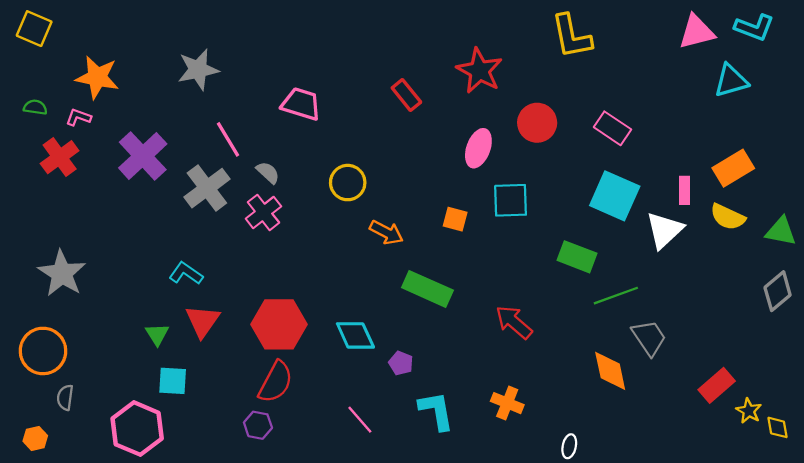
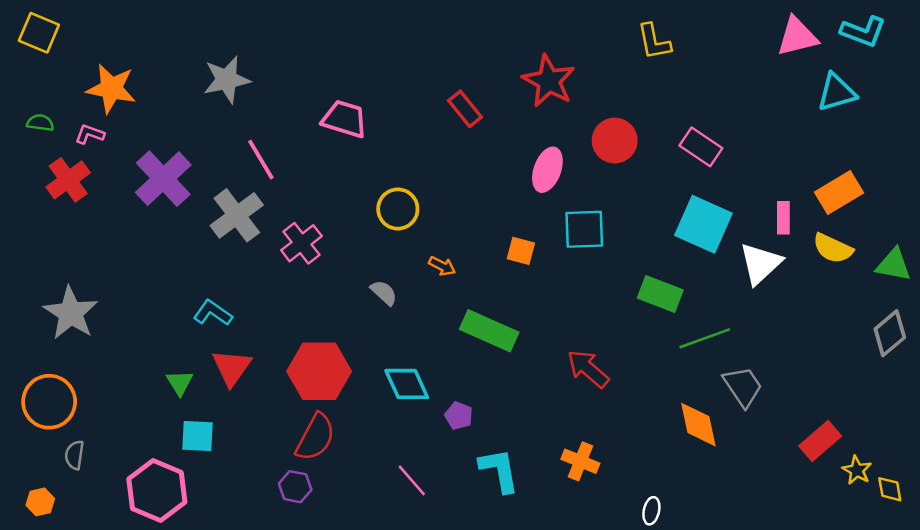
yellow L-shape: (571, 36) -> (654, 42), size x0.7
gray semicircle: (268, 173) -> (384, 293), moved
orange arrow: (386, 232) -> (442, 266), size x0.7

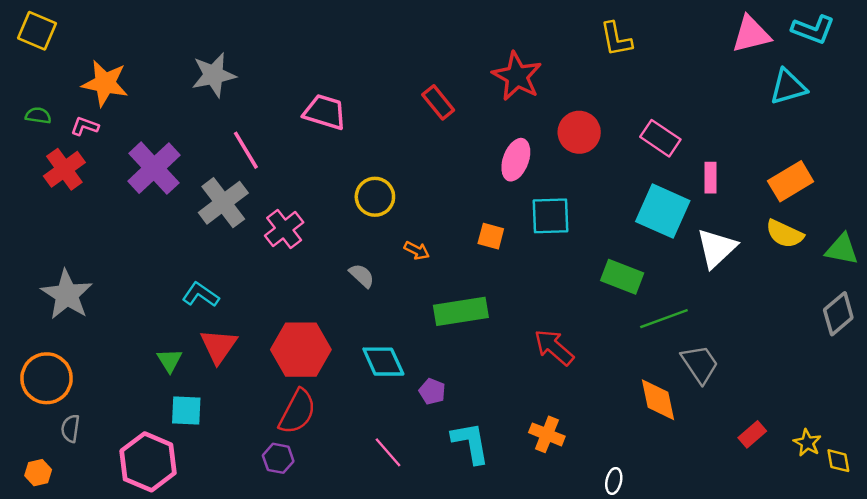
pink rectangle: (783, 218) -> (711, 178), moved
green rectangle: (489, 331) -> (461, 311), turned -33
red rectangle: (820, 441) -> (752, 434), moved, size x0.7

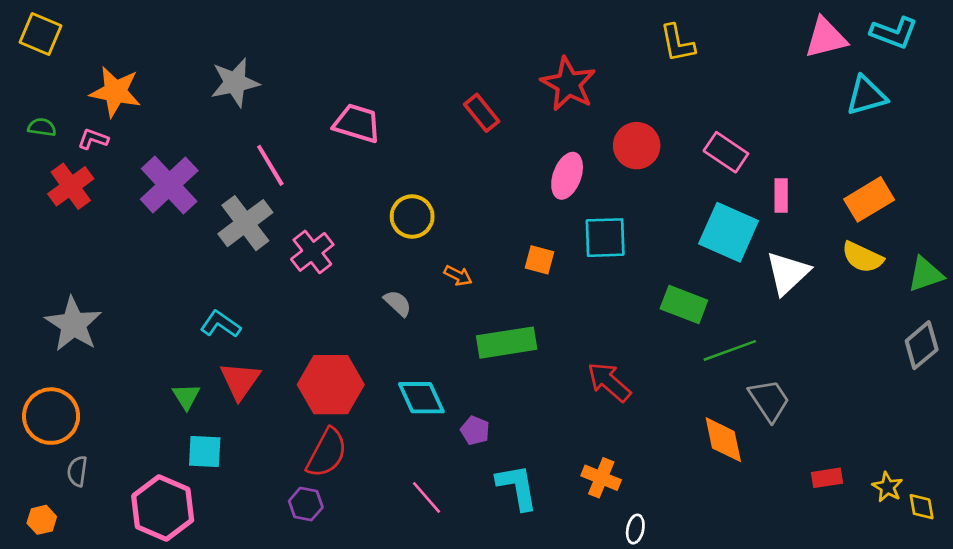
green triangle: (842, 249) -> (925, 274), turned -30
red rectangle: (752, 434) -> (827, 478), turned 32
white ellipse: (614, 481) -> (635, 529), moved

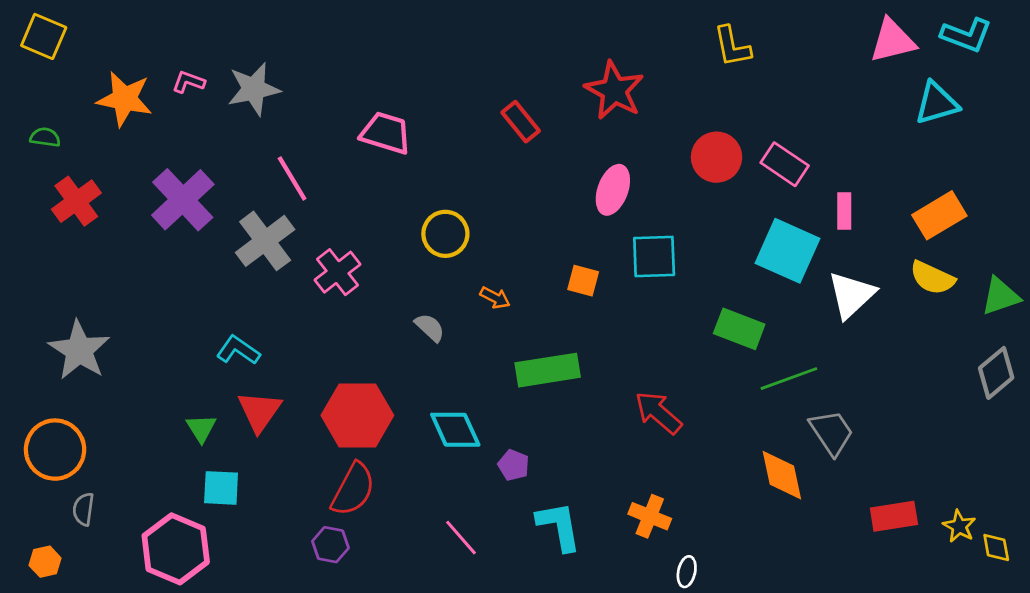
pink L-shape: (93, 139) -> (188, 82), moved
red circle: (637, 146) -> (717, 157), moved
red rectangle: (827, 478) -> (894, 516), size x1.4

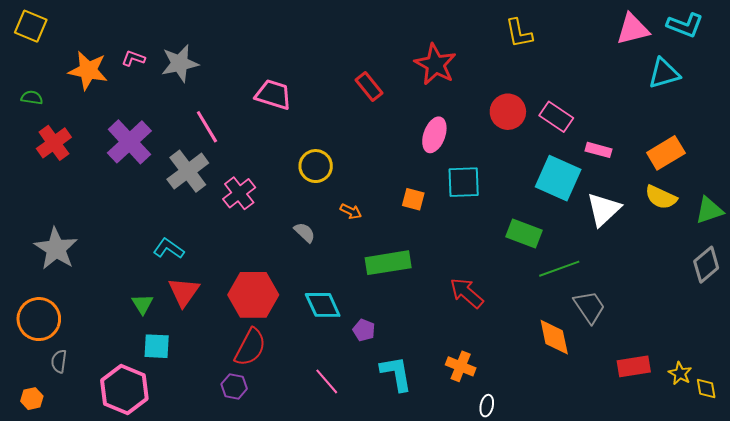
pink rectangle: (844, 211) -> (598, 150), turned -75

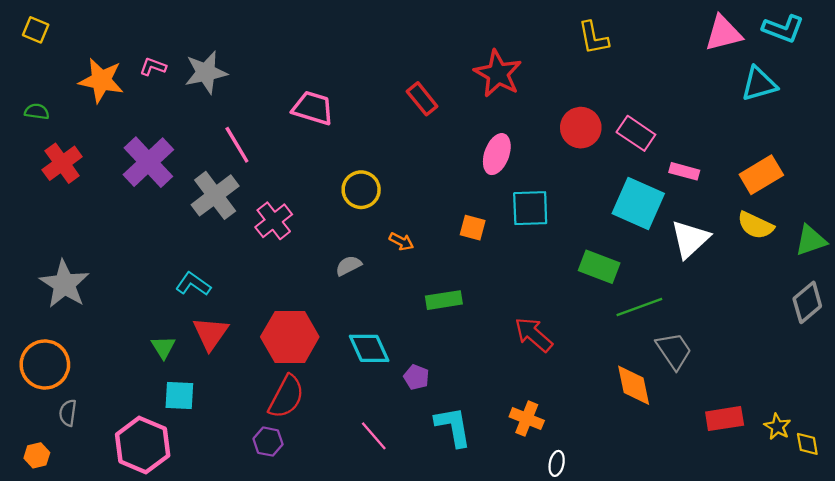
yellow square: (31, 26) -> (36, 30), size x0.7
gray semicircle: (305, 232) -> (348, 266), turned -70
green rectangle: (388, 263) -> (444, 300), size x0.7

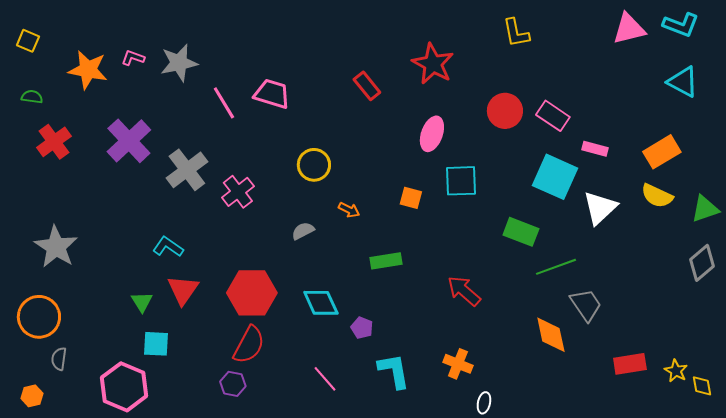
yellow square: (36, 30) -> (28, 41), moved
cyan triangle: (759, 84) -> (683, 82), moved, turned 44
pink line: (237, 145) -> (224, 103), moved

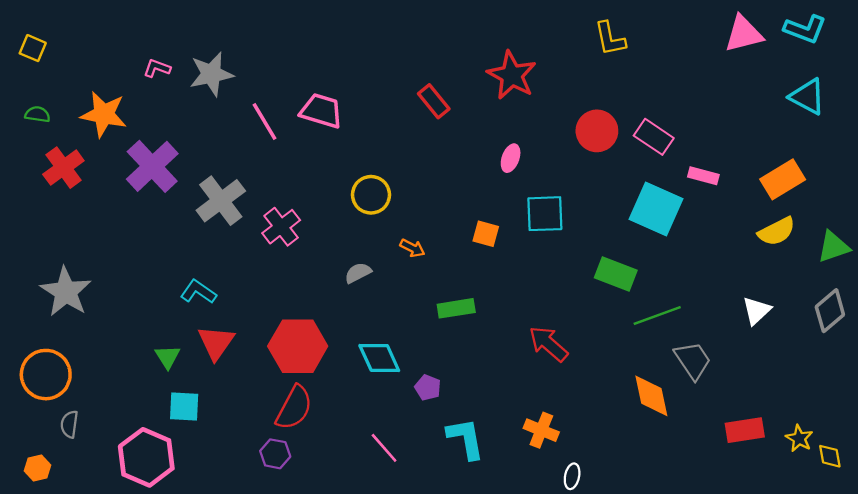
orange star: (88, 70) -> (104, 114), moved
pink ellipse: (432, 134) -> (511, 158), size x0.7
yellow semicircle: (657, 196) -> (777, 231), turned -52
white triangle: (600, 208) -> (757, 311), moved, size x0.7

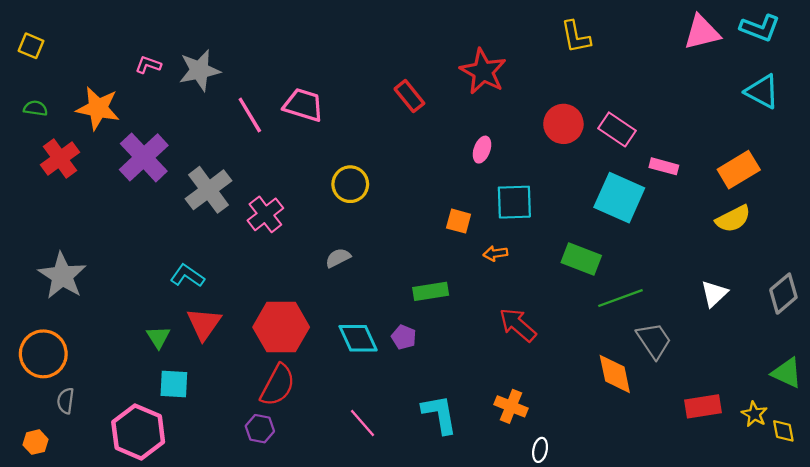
green triangle: (833, 247) -> (787, 373), moved, turned 44
orange arrow: (412, 248) -> (495, 253), moved, turned 145
purple pentagon: (428, 388) -> (404, 337), moved

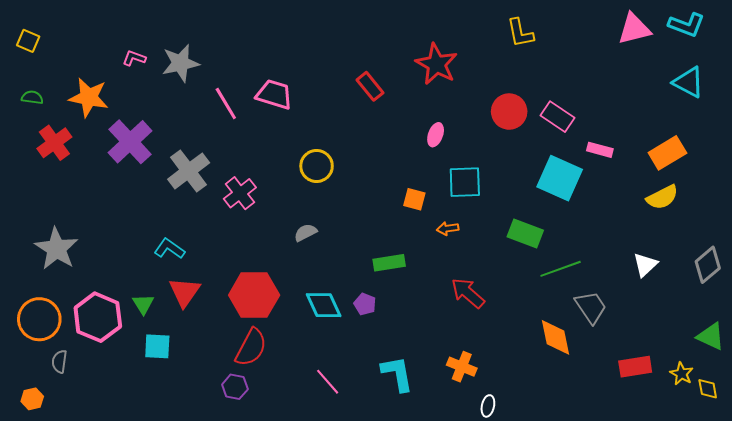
pink hexagon: (138, 432) -> (98, 317), moved

